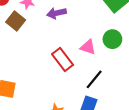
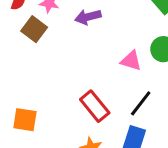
red rectangle: (63, 60) -> (95, 106), moved

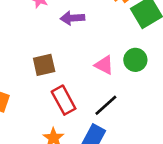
brown square: (34, 29) -> (44, 65), moved, turned 30

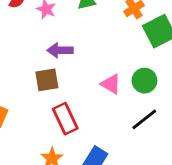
purple arrow: (72, 18) -> (60, 50), moved
black line: (106, 105) -> (144, 119), moved

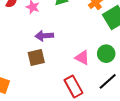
red rectangle: (65, 119) -> (74, 86), moved

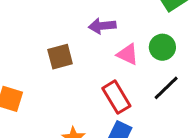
purple arrow: (44, 36) -> (102, 26), moved

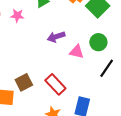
brown square: (60, 57) -> (24, 82), moved
red rectangle: (116, 97) -> (55, 84), moved

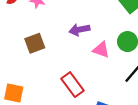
brown square: (24, 82) -> (35, 43), moved

